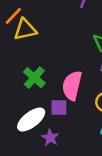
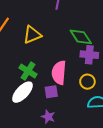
yellow triangle: (25, 30) -> (32, 35), moved
white ellipse: (31, 120) -> (22, 92), moved

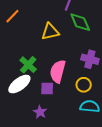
yellow triangle: (32, 35) -> (50, 32), moved
green diamond: (81, 37) -> (80, 22), moved

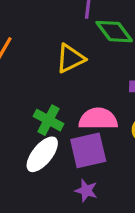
pink semicircle: (58, 71) -> (98, 119), turned 90
purple square: (47, 89) -> (88, 150), size x1.6

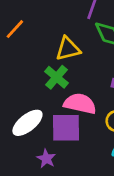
green cross: (48, 120) -> (56, 77), moved
purple star: (86, 191) -> (46, 159), moved

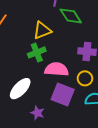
green cross: (56, 77) -> (37, 52), turned 36
purple square: (66, 128) -> (63, 94), moved, turned 30

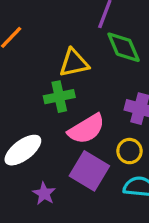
pink semicircle: (57, 69) -> (86, 129), turned 135

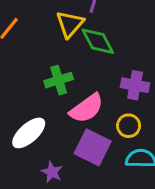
green diamond: (124, 47) -> (98, 41), moved
yellow triangle: (74, 63) -> (70, 24), moved, turned -32

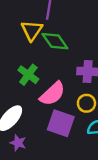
green cross: (59, 80) -> (28, 75), turned -30
purple star: (52, 172) -> (18, 143), moved

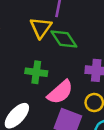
green cross: (28, 75) -> (36, 72), turned -30

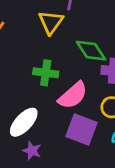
green diamond: (64, 39) -> (91, 51), moved

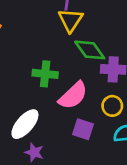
yellow triangle: (51, 22) -> (70, 20), moved
purple square: (81, 129) -> (83, 129), size x0.7

